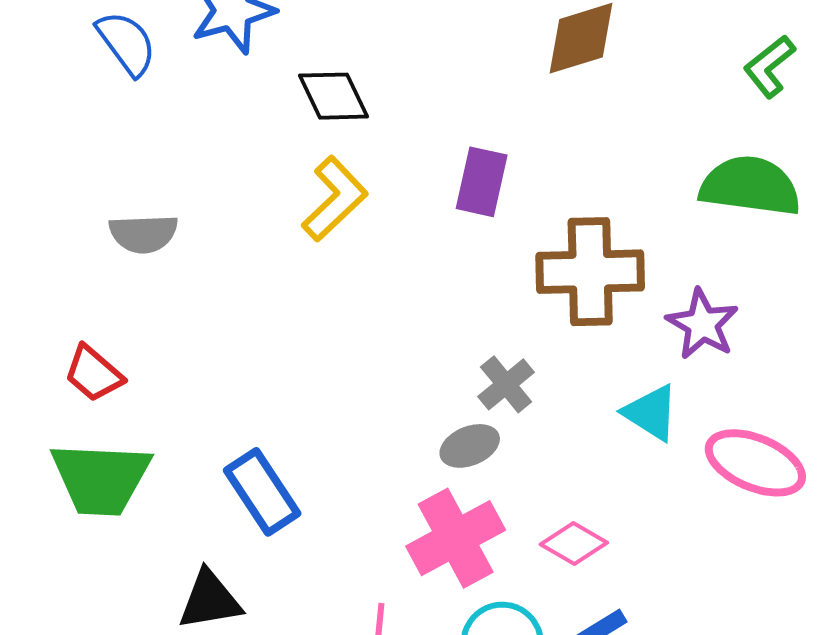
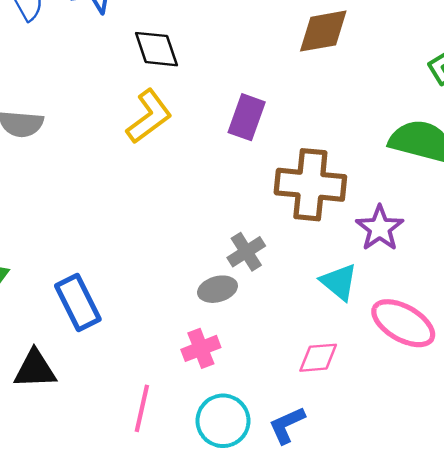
pink cross: (456, 538) -> (201, 348), size x0.6
pink diamond: (574, 544) -> (318, 358), moved, turned -42

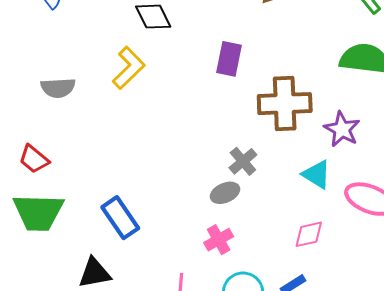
yellow L-shape: (149, 116) -> (129, 68), moved

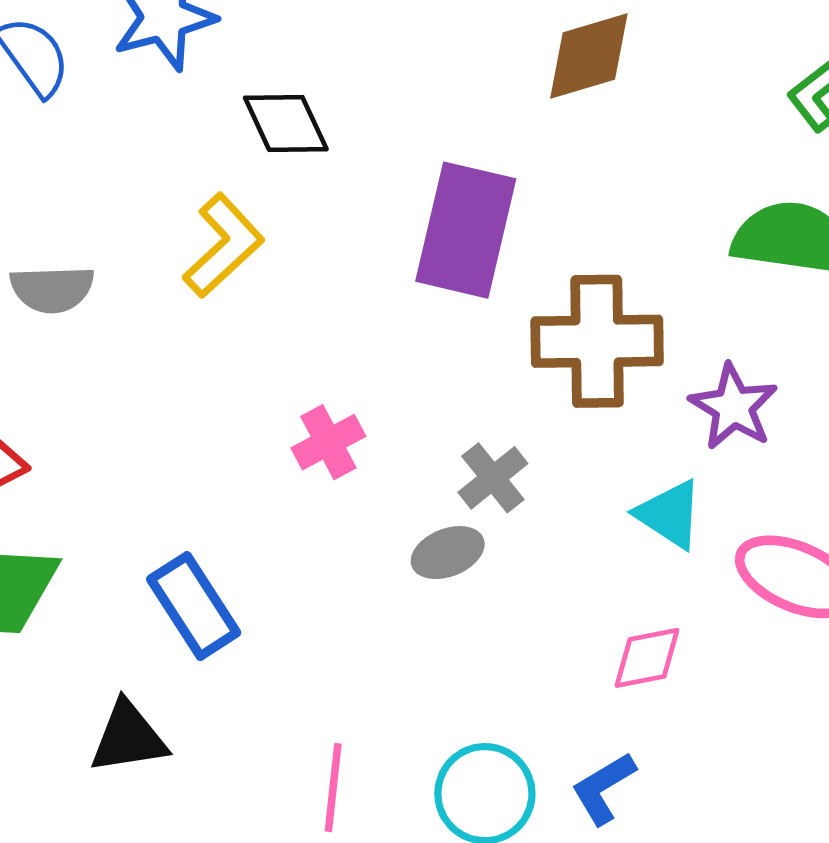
purple rectangle: (229, 59) -> (466, 230), size x1.6
pink cross: (219, 240) -> (328, 442), moved

